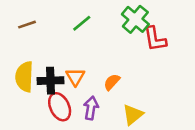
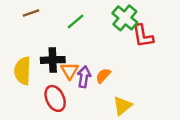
brown line: (27, 25) -> (31, 13), moved
black cross: (50, 81) -> (53, 60), moved
purple arrow: (91, 108) -> (84, 77), moved

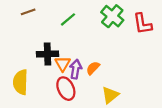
red L-shape: (143, 36) -> (143, 24), moved
yellow semicircle: (23, 71) -> (20, 82), moved
red ellipse: (55, 98) -> (66, 89), moved

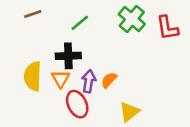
black cross: (47, 54) -> (68, 56), moved
orange triangle: (63, 64) -> (61, 79), moved
yellow semicircle: (20, 82) -> (33, 76), moved

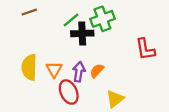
green cross: (132, 19) -> (102, 19), moved, turned 30
red L-shape: (167, 28) -> (145, 49), moved
black cross: (68, 56) -> (82, 33), moved

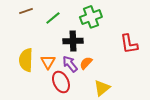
green line: (71, 20) -> (53, 18), moved
black cross: (82, 33) -> (73, 41), moved
purple arrow: (79, 72) -> (70, 64), turned -48

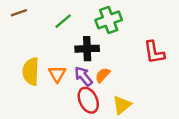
brown line: (26, 11) -> (19, 13), moved
red ellipse: (61, 82) -> (88, 100), moved

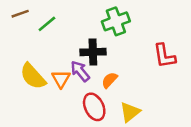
green line: (63, 21) -> (47, 24), moved
yellow semicircle: (31, 71) -> (33, 76), turned -44
purple arrow: (83, 76) -> (80, 71), moved

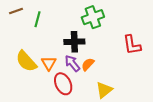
green line: (47, 24) -> (38, 19), turned -35
purple arrow: (80, 71) -> (72, 63), moved
red ellipse: (94, 107) -> (63, 84), moved

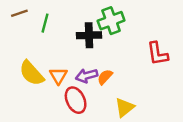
black cross: (74, 42) -> (89, 35), moved
purple arrow: (72, 63) -> (87, 76), turned -66

